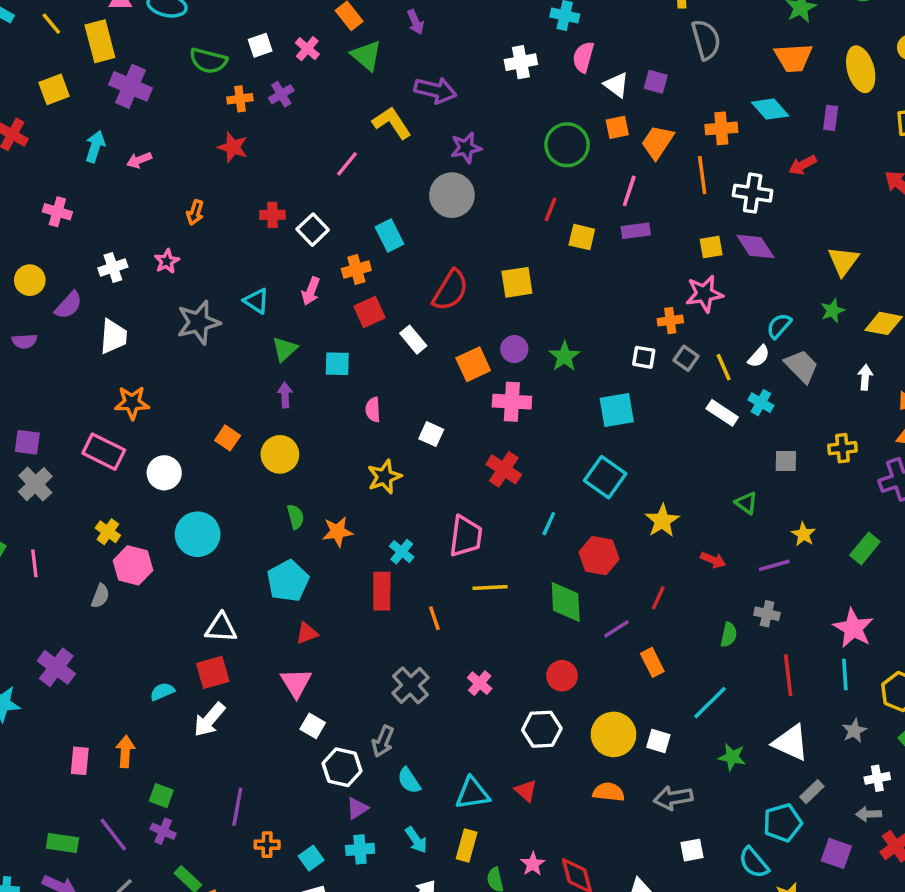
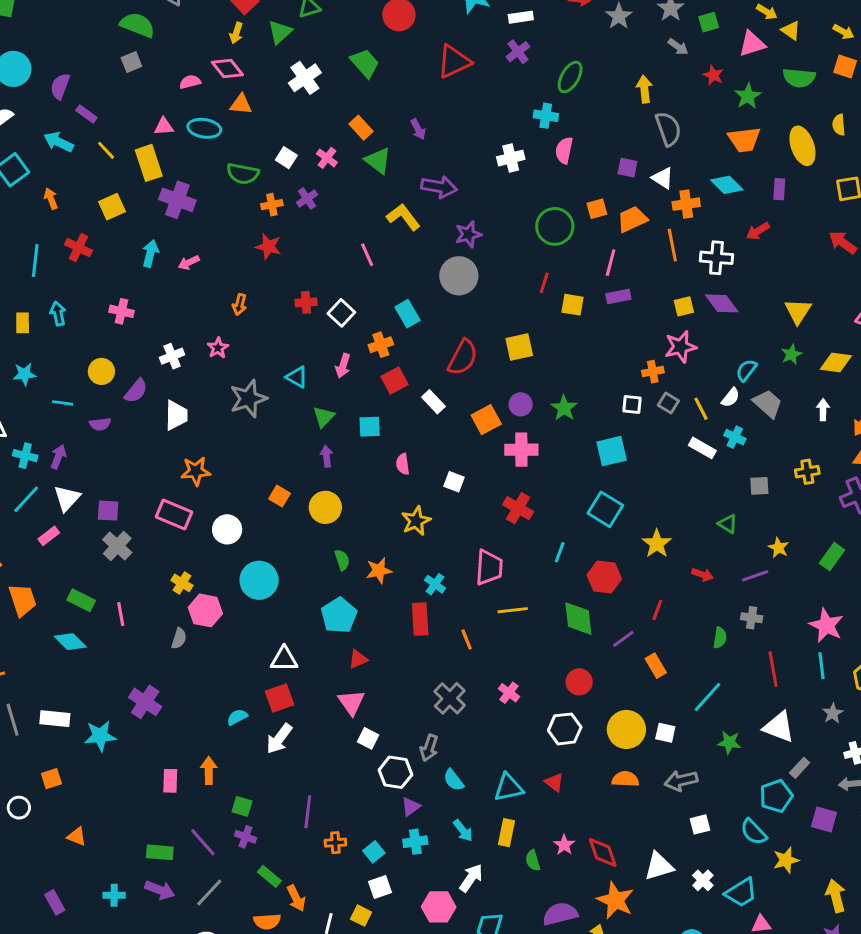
white square: (260, 45) -> (286, 158), turned -35
white triangle: (616, 85) -> (663, 178), moved
orange trapezoid: (658, 142) -> (632, 219), turned 36
pink line: (347, 164) -> (367, 255), turned -60

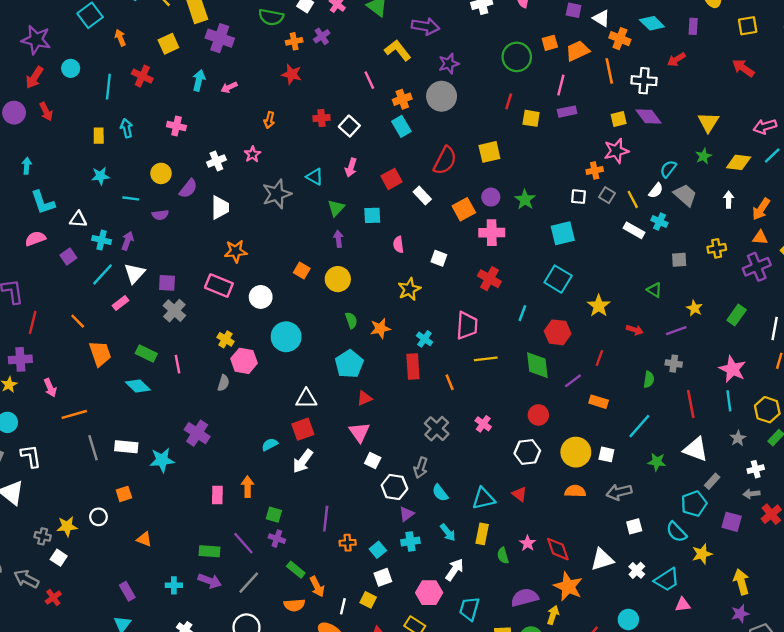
orange cross: (686, 204) -> (620, 39), turned 30
orange cross: (381, 345) -> (402, 99), moved
orange rectangle: (656, 666) -> (599, 402), turned -42

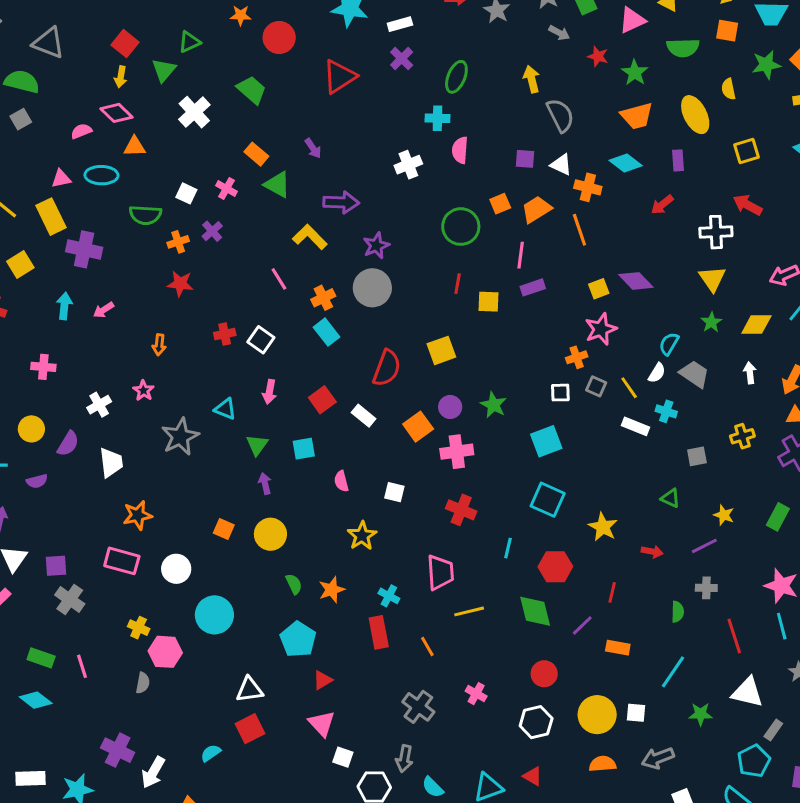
white cross: (644, 81) -> (716, 232), moved
white arrow: (303, 461) -> (153, 772), moved

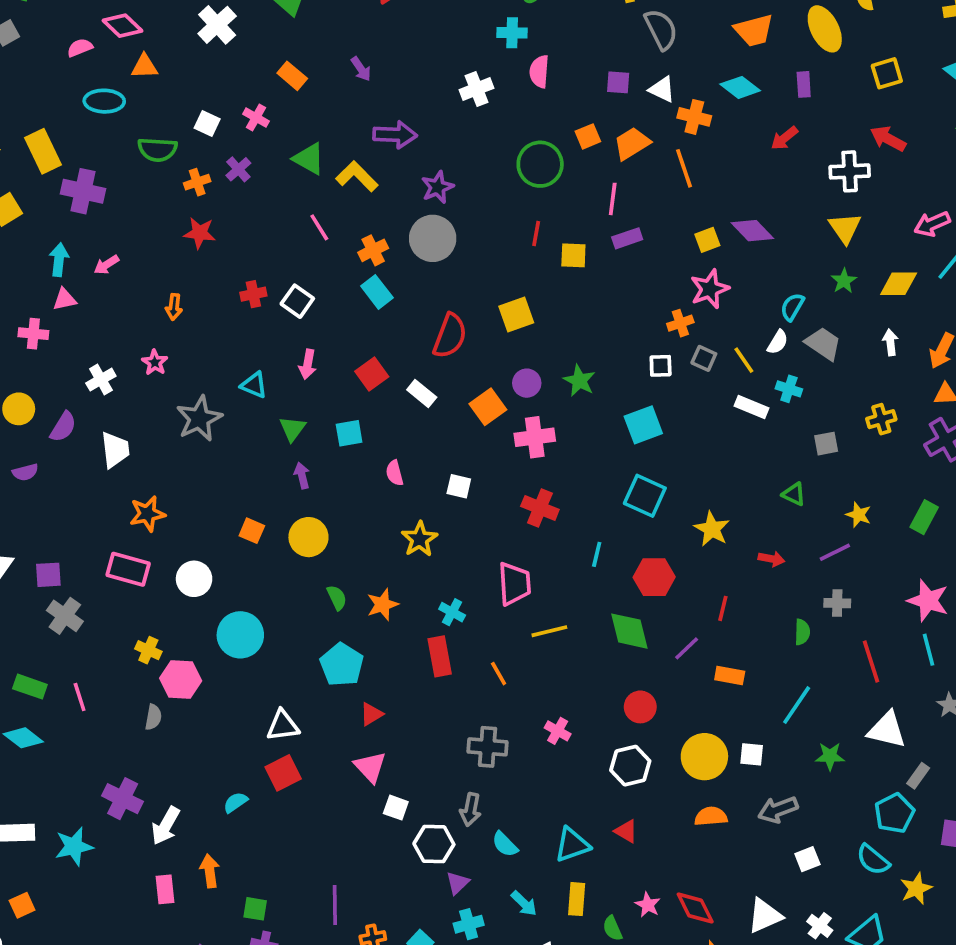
pink triangle: (61, 179) -> (64, 299), moved
green triangle: (277, 185) -> (309, 159), moved
gray cross: (418, 707) -> (488, 747), turned -32

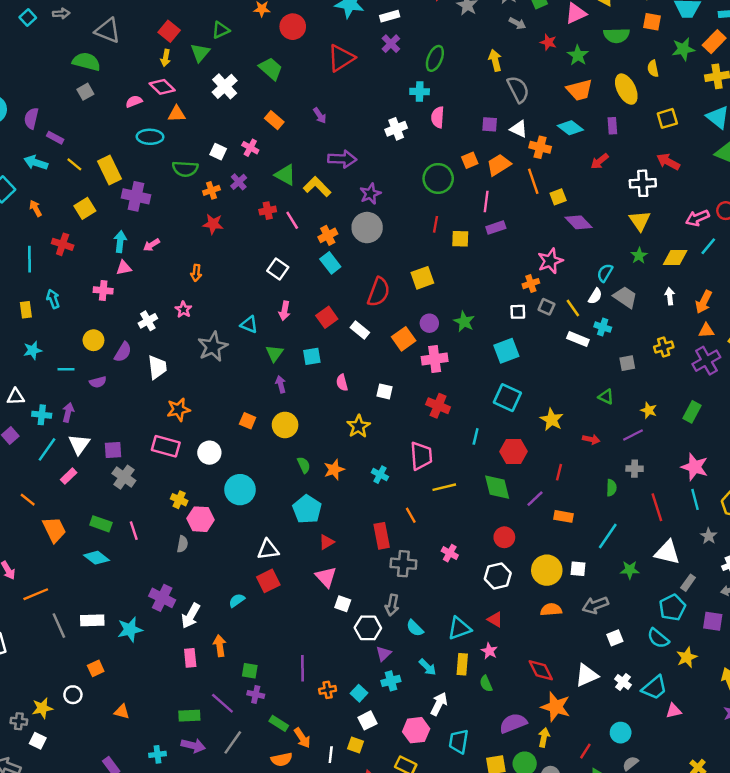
yellow square: (707, 240) -> (558, 197), moved
red cross: (253, 294) -> (268, 211), moved
red rectangle: (440, 656) -> (382, 536), moved
pink star: (648, 905) -> (489, 651), moved

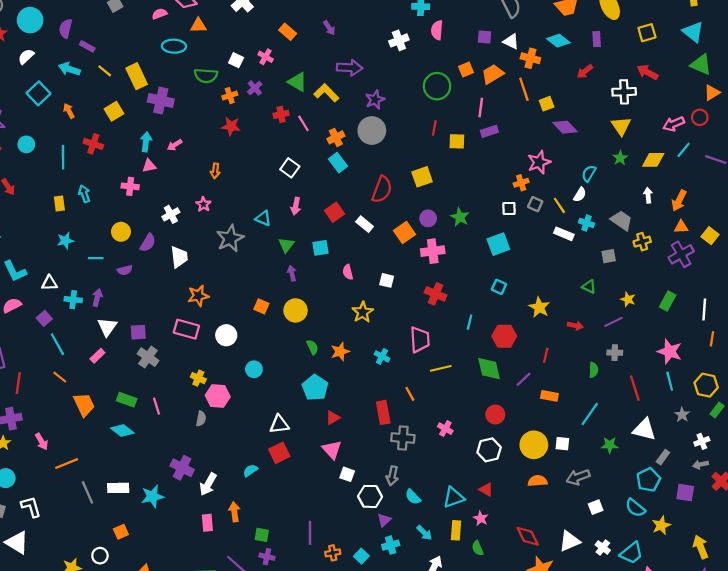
gray trapezoid: (625, 297) -> (622, 220), moved
cyan square: (507, 398) -> (499, 287), size x0.6
cyan line: (47, 449) -> (57, 344), moved, turned -65
cyan circle: (240, 490) -> (254, 369), size x0.6

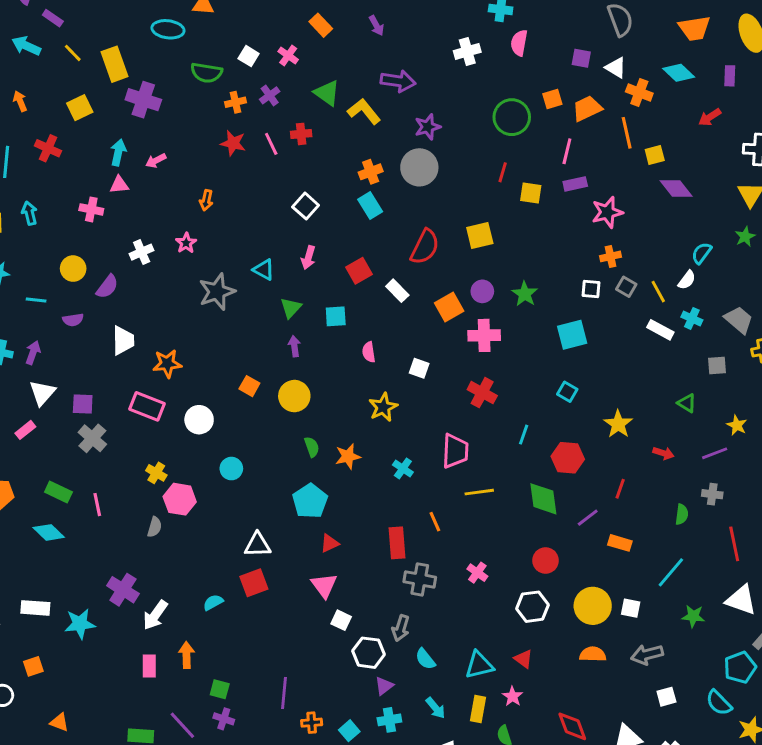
pink line: (303, 123) -> (271, 144), moved
pink star: (539, 162) -> (607, 212), moved
white trapezoid: (179, 257) -> (123, 340), moved

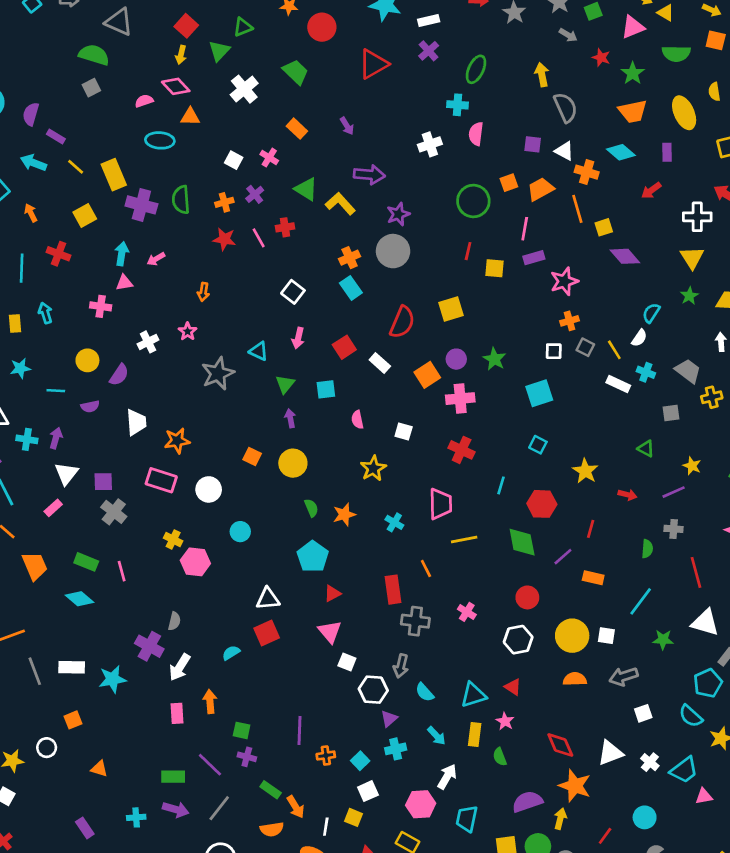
green semicircle: (206, 73) -> (181, 200), moved, turned 80
gray semicircle: (155, 527) -> (174, 621), moved

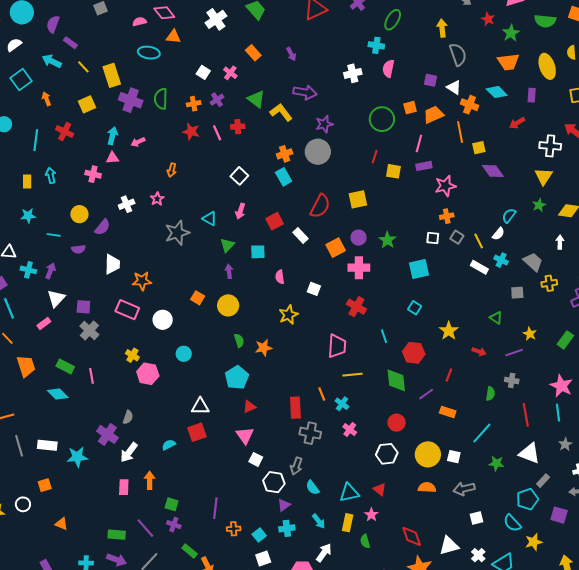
cyan line: (501, 485) -> (384, 336), turned -40
cyan cross: (394, 522) -> (342, 404), moved

